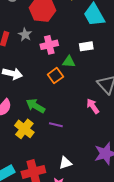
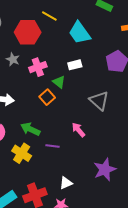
green triangle: (69, 62) -> (59, 82), turned 40
pink arrow: (93, 106) -> (78, 130), moved

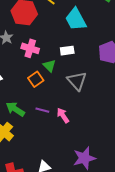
pink cross: (38, 67) -> (30, 48), turned 30
gray triangle: (99, 101) -> (77, 81), moved
purple line: (53, 146) -> (42, 110), moved

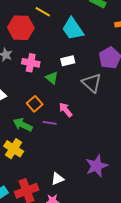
orange square: (36, 79) -> (35, 104), moved
gray triangle: (77, 81) -> (92, 83), moved
pink arrow: (63, 115) -> (66, 110), moved

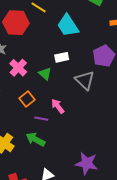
pink cross: (31, 63) -> (18, 68), moved, turned 30
green arrow: (23, 125) -> (35, 139), moved
purple star: (97, 166) -> (87, 163), turned 30

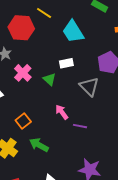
orange square: (27, 99) -> (23, 121), moved
purple line: (41, 119) -> (80, 126), moved

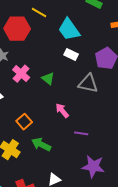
white rectangle: (66, 63) -> (71, 54), moved, turned 40
gray triangle: (89, 87) -> (88, 83), turned -30
purple line: (80, 126) -> (81, 133), moved

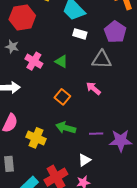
pink arrow: (62, 110) -> (93, 88), moved
orange square: (24, 122) -> (62, 97), moved
purple line: (81, 133) -> (96, 134), moved

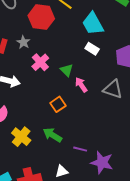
gray triangle: (102, 60) -> (113, 89), moved
pink arrow: (93, 88) -> (81, 85), moved

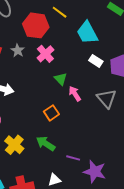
white rectangle: (92, 49) -> (96, 61), moved
pink cross: (40, 62) -> (45, 54), moved
gray triangle: (113, 89) -> (107, 98), turned 30

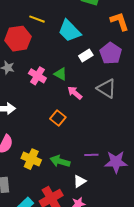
pink cross: (45, 54) -> (37, 76), moved
white rectangle: (96, 61) -> (86, 55), turned -48
green triangle: (61, 79) -> (60, 74), moved
green arrow: (46, 144) -> (60, 161), moved

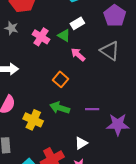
white rectangle: (86, 55) -> (77, 23), moved
purple line: (91, 155) -> (92, 109), moved
green arrow: (60, 161) -> (60, 108), moved

